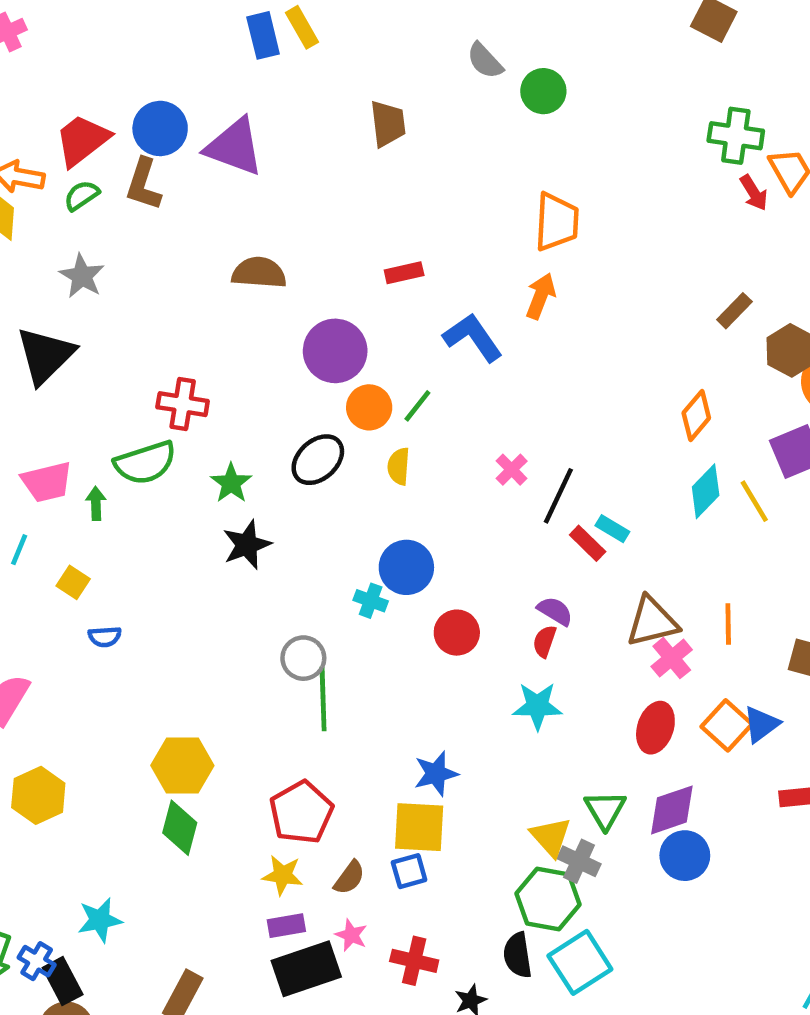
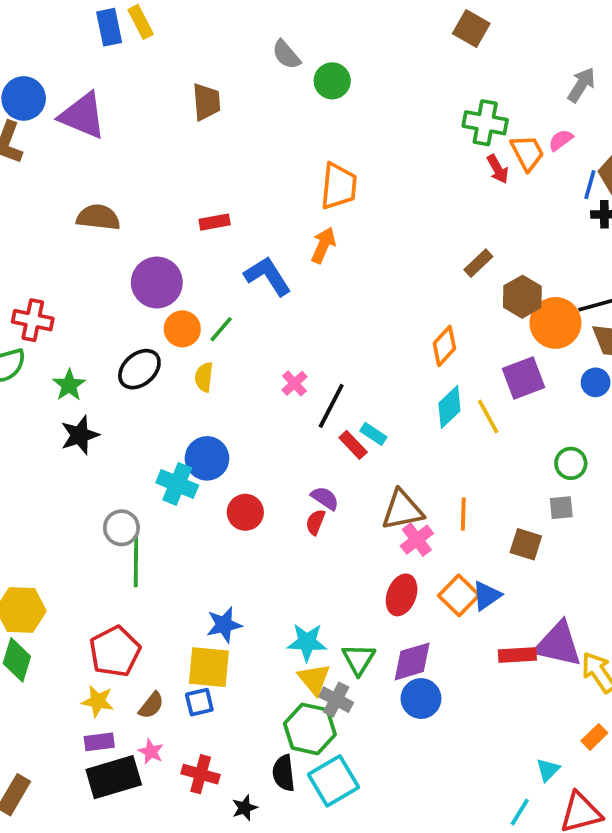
cyan cross: (371, 601) -> (177, 484), size x1.5
cyan star: (537, 706) -> (307, 642), moved

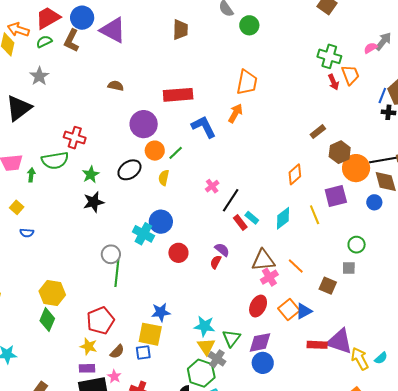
pink semicircle: (561, 140) -> (371, 48), moved
brown semicircle: (98, 217) -> (116, 86), size x0.7
red rectangle: (215, 222) -> (178, 95), size x1.8
cyan diamond: (449, 407) -> (283, 218), moved
orange line: (463, 514) -> (296, 266), turned -54

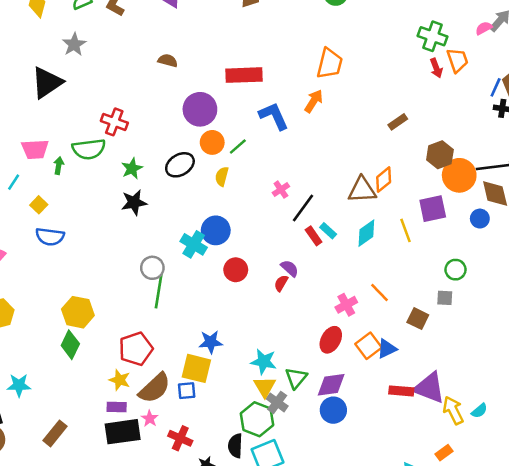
brown rectangle: (318, 132) -> (398, 122), moved
blue semicircle: (27, 233) -> (50, 237), size x1.6
brown triangle: (263, 260) -> (362, 190), moved
brown semicircle: (117, 352) -> (155, 388), size x1.8

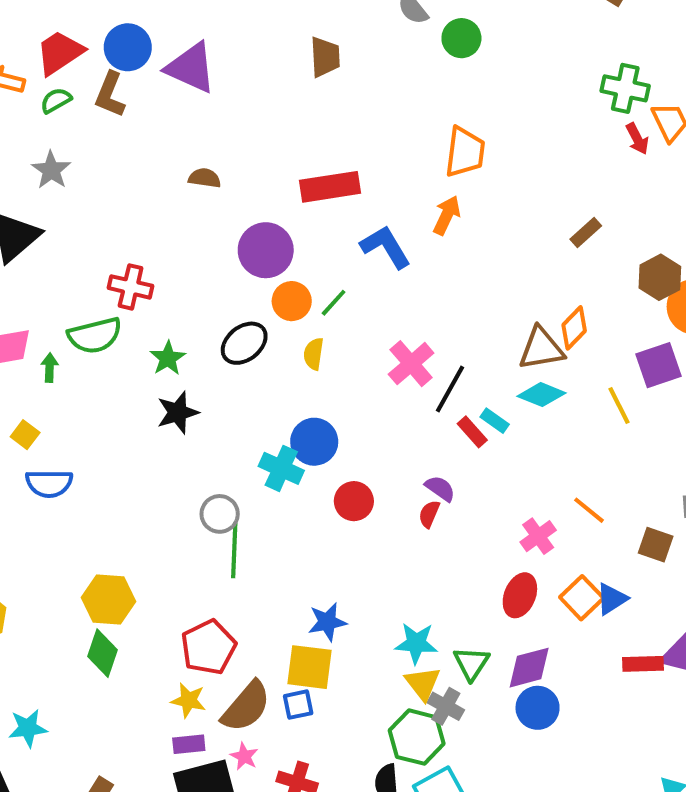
pink cross: (281, 190) -> (411, 364), size x1.6
cyan diamond: (366, 233) -> (542, 395), moved, turned 64

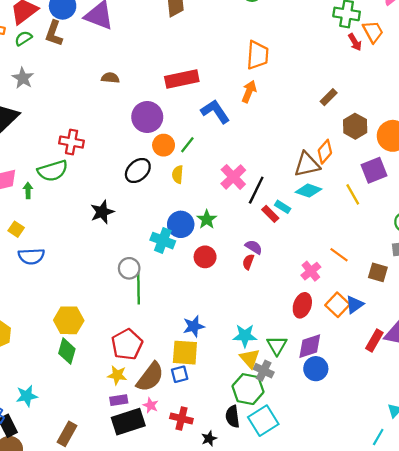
brown hexagon: (660, 277) -> (355, 126), moved
green star: (168, 358) -> (207, 219), moved
red rectangle: (643, 664) -> (374, 341), turned -55

